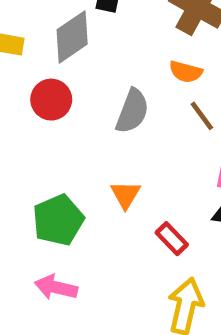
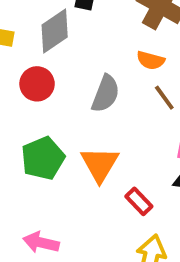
orange triangle: (125, 195) -> (100, 164), size x1.5
green pentagon: (58, 220) -> (43, 158), moved

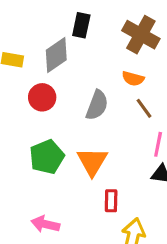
red rectangle: (139, 201) -> (111, 201), moved, turned 45

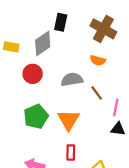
gray semicircle: (97, 105) -> (72, 79), turned -120
brown line: (144, 108) -> (97, 93), moved
red rectangle: (111, 201) -> (71, 153), moved

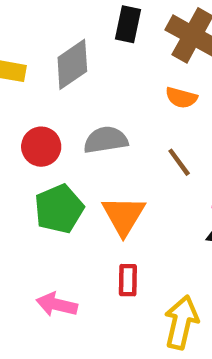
black rectangle: (61, 22) -> (128, 24), moved
red circle: (33, 74) -> (41, 147), moved
gray semicircle: (72, 79) -> (106, 140), moved

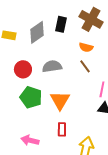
black rectangle: (128, 24) -> (61, 24), moved
brown line: (179, 162) -> (85, 66), moved
green pentagon: (59, 209) -> (31, 97), turned -30

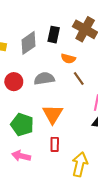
orange semicircle: (86, 47) -> (68, 59), moved
green pentagon: (31, 97) -> (22, 125), moved

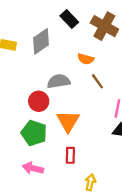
black rectangle: (54, 35) -> (69, 19), moved, turned -56
red circle: (14, 82) -> (39, 101), moved
yellow arrow: (80, 164) -> (90, 182), moved, size x0.6

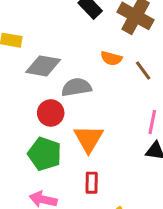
gray diamond: (41, 41) -> (43, 66), moved, turned 44
brown line: (97, 81) -> (143, 71), moved

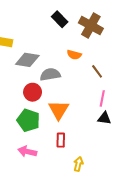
brown line: (143, 71) -> (97, 71), moved

